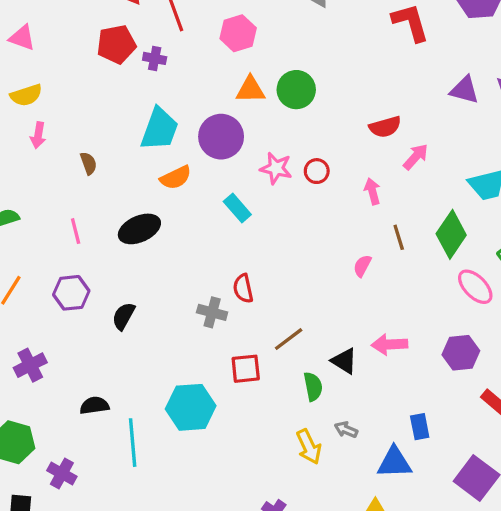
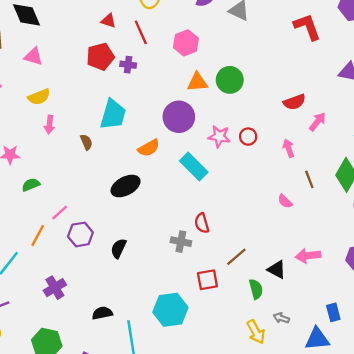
cyan trapezoid: (159, 129) -> (113, 114), moved
cyan rectangle: (237, 208) -> (194, 166), size x1.4
pink line: (76, 231) -> (60, 212), moved, turned 66
pink semicircle: (362, 266) -> (285, 201), turned -70

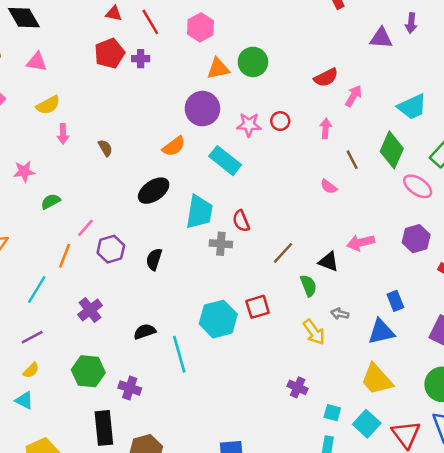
cyan trapezoid: (113, 114) -> (199, 212), moved
pink arrow: (289, 148) -> (326, 128), turned 30
red square: (207, 280) -> (258, 307), moved

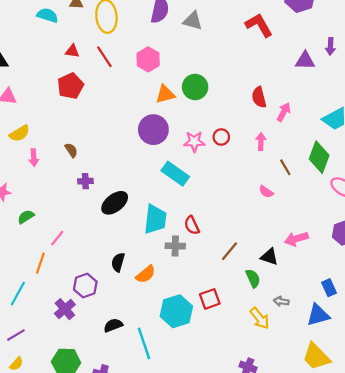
purple cross: (141, 59) -> (85, 181), moved
red semicircle: (326, 78) -> (259, 97), turned 105
orange semicircle: (174, 146) -> (146, 274), moved
brown semicircle: (105, 148) -> (71, 150), moved
purple hexagon: (111, 249) -> (85, 286), moved

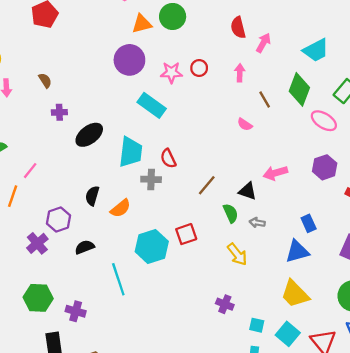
gray arrow: (281, 301) -> (257, 223), moved
black semicircle: (113, 325) -> (85, 247), moved

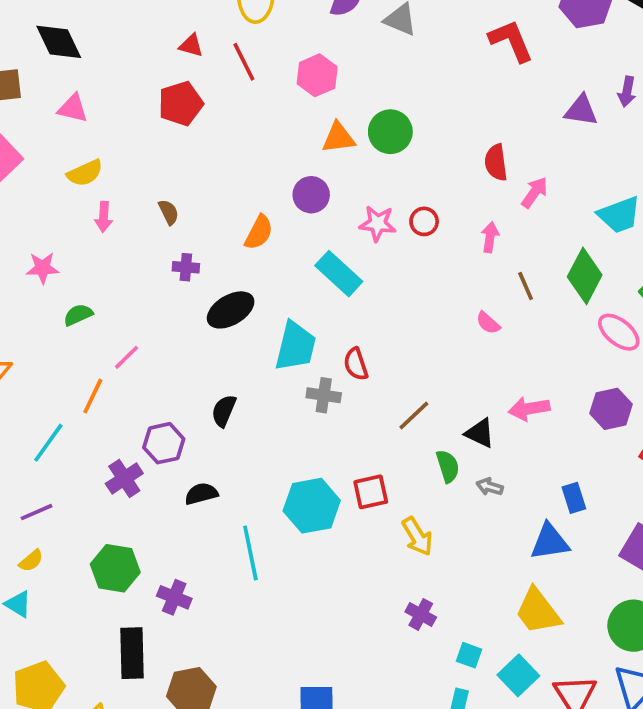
purple circle: (129, 60) -> (311, 195), size x0.7
orange semicircle: (120, 208) -> (259, 232), moved, turned -30
yellow arrow: (237, 254) -> (417, 536), moved

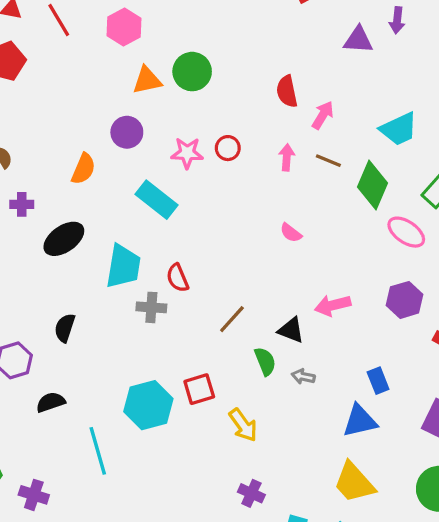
brown line: (526, 286) -> (328, 161), moved, turned -40

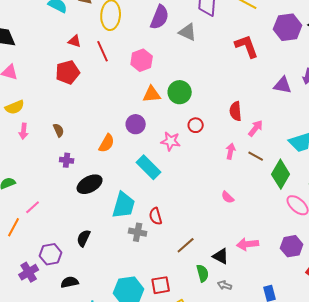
red circle: (228, 148) -> (196, 125), moved

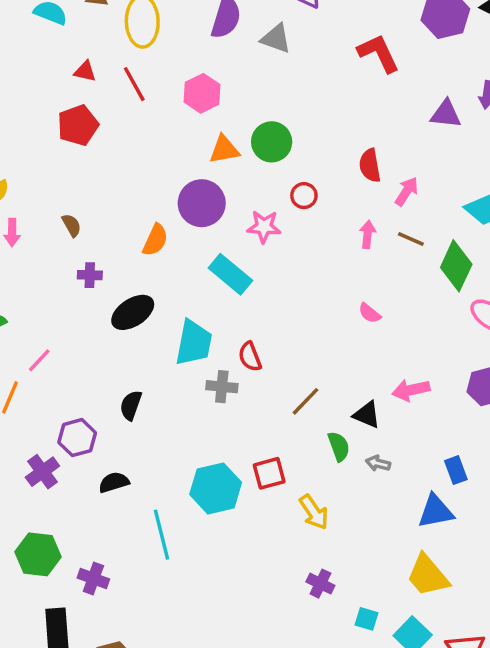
purple circle: (136, 124) -> (202, 203), size x1.4

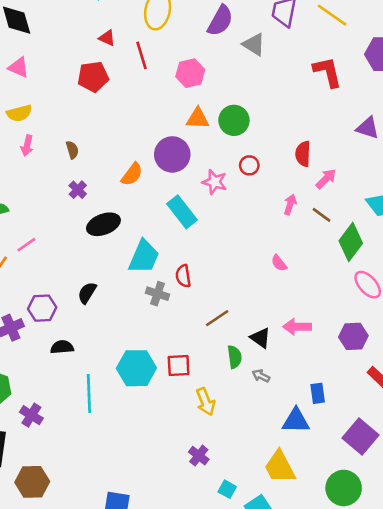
purple cross: (90, 275) -> (78, 190), turned 30

